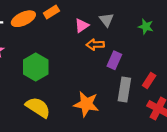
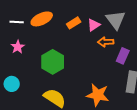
orange rectangle: (51, 12) -> (74, 23), moved
gray triangle: (106, 20) -> (116, 20), size x1.5

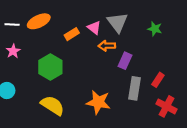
orange rectangle: (74, 23) -> (72, 34), moved
pink triangle: (94, 25) -> (94, 28), turned -48

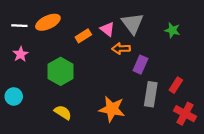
yellow semicircle: (53, 105) -> (63, 112), size x0.7

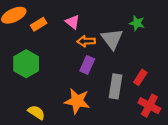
gray triangle: (132, 23) -> (112, 39), moved
orange rectangle: (83, 36) -> (39, 24), moved
purple rectangle: (140, 65) -> (87, 65), moved
yellow semicircle: (63, 112) -> (36, 112), moved

